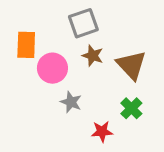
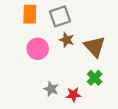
orange rectangle: (26, 45) -> (30, 14), moved
gray star: (71, 102) -> (51, 89), moved

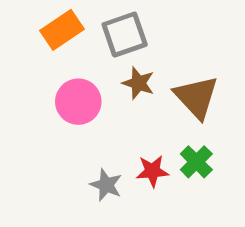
orange rectangle: (30, 14) -> (62, 30), turned 54
red star: (73, 95) -> (152, 171), moved

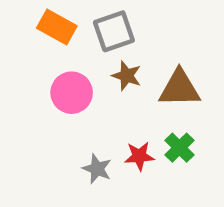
orange rectangle: (62, 30) -> (57, 27), turned 63
brown triangle: (196, 97) -> (179, 88), turned -48

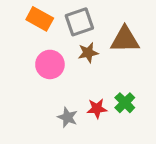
brown star: (127, 76) -> (88, 53), turned -30
brown triangle: (179, 88) -> (125, 39), moved

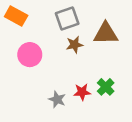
orange rectangle: (40, 19) -> (16, 16), moved
pink circle: (50, 64) -> (30, 55), moved

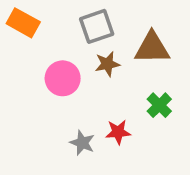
pink circle: (30, 55) -> (63, 78), moved
green cross: (106, 87) -> (159, 105), moved

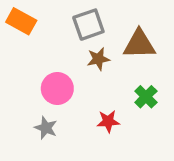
pink circle: (63, 78) -> (57, 88), moved
gray star: (82, 143) -> (46, 128), moved

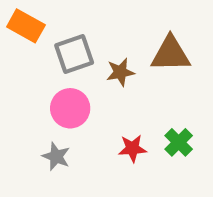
gray square: (88, 25) -> (74, 54), moved
green cross: (146, 97) -> (179, 142), moved

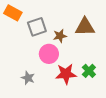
pink circle: (70, 108) -> (49, 54), moved
red star: (132, 148) -> (66, 74), size x1.5

